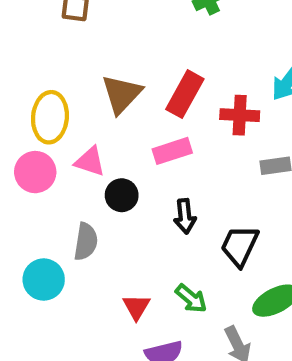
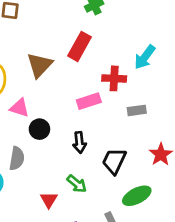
red rectangle: (185, 94) -> (79, 46), moved
pink rectangle: (172, 151) -> (89, 101), moved
green arrow: (191, 298) -> (77, 184), moved

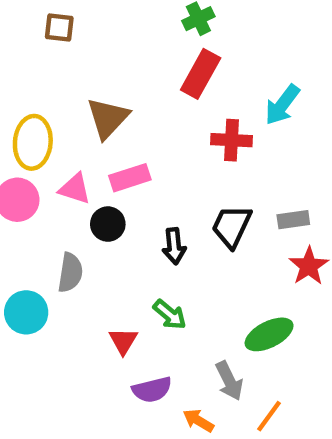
red rectangle: (79, 46) -> (201, 74), moved
pink rectangle: (89, 101) -> (130, 178), moved
gray rectangle: (137, 110) -> (293, 220), moved
black trapezoid: (114, 161) -> (231, 226), moved

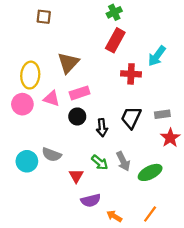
black circle: (108, 224) -> (77, 116), moved
gray semicircle: (70, 273) -> (52, 155), moved, turned 102
gray arrow: (229, 381) -> (123, 161), moved

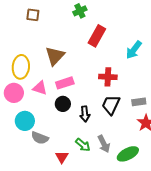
green cross: (114, 12) -> (80, 11), moved
red cross: (131, 74) -> (108, 77), moved
cyan circle: (27, 161) -> (25, 121), moved

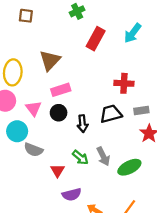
cyan arrow: (134, 50) -> (133, 33), moved
red cross: (108, 77) -> (124, 83), moved
pink triangle: (40, 88) -> (33, 108), moved, turned 35
black trapezoid: (111, 105) -> (111, 114), turned 50

